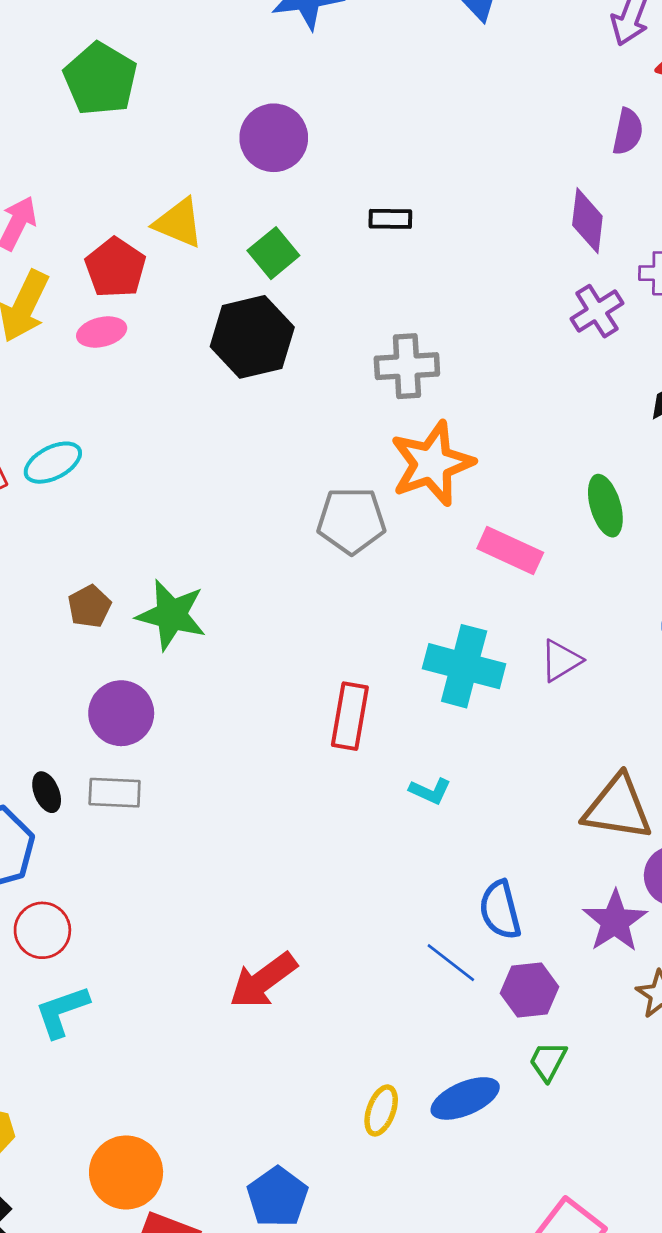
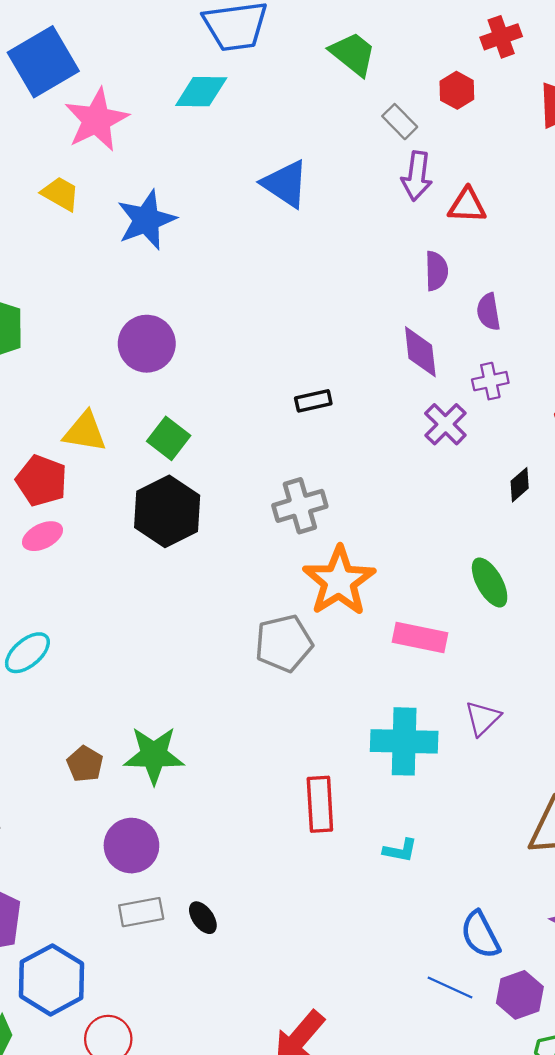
black rectangle: (390, 219) -> (313, 401), moved
black ellipse: (47, 792) -> (203, 918), moved

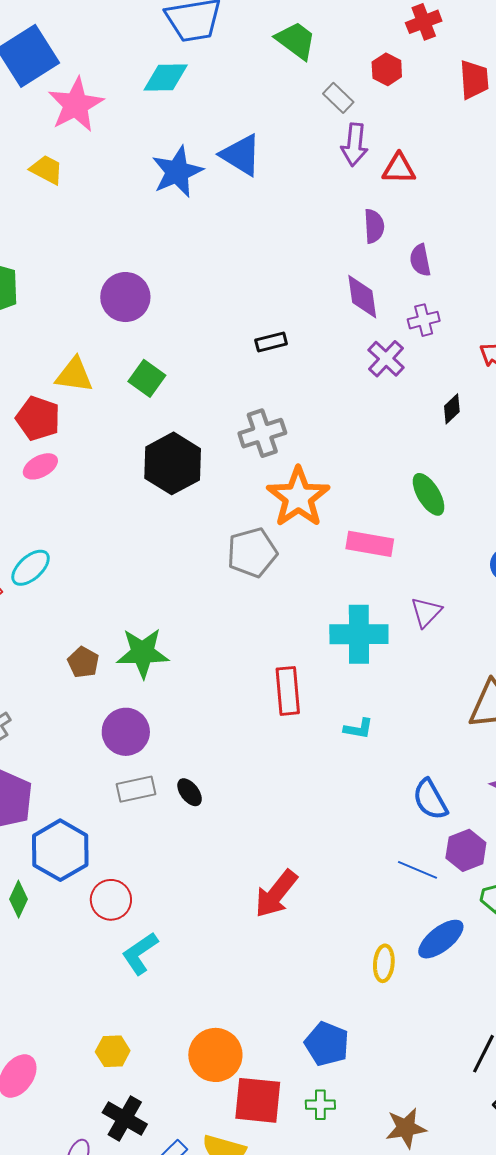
blue star: (146, 220) -> (177, 172), moved
black hexagon: (167, 511) -> (173, 463), moved
blue line: (450, 987) -> (417, 870), moved

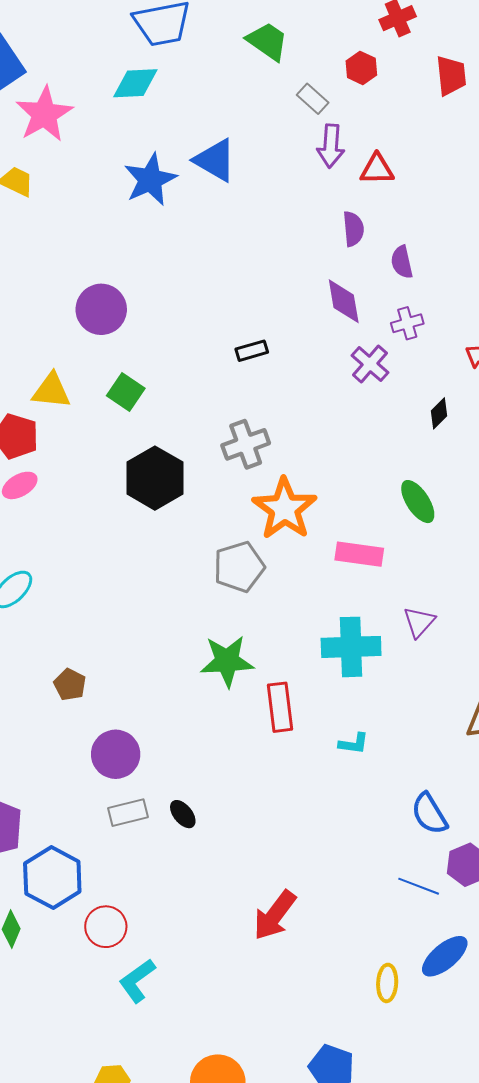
green star: (143, 653) -> (227, 661), moved

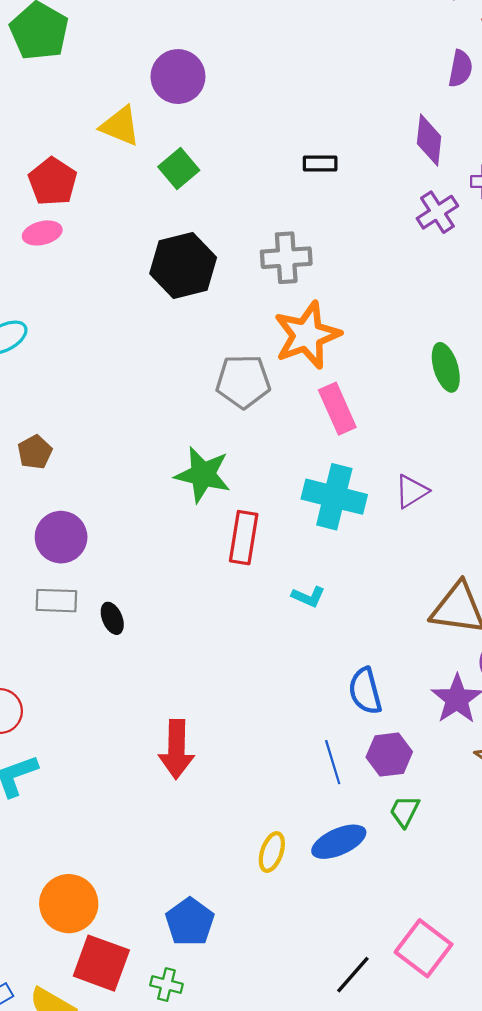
yellow triangle: (51, 391) -> (120, 126), moved
pink rectangle: (359, 554) -> (337, 409), moved, turned 42
blue line: (419, 886) -> (333, 762), turned 36
red arrow: (275, 915) -> (176, 749), turned -52

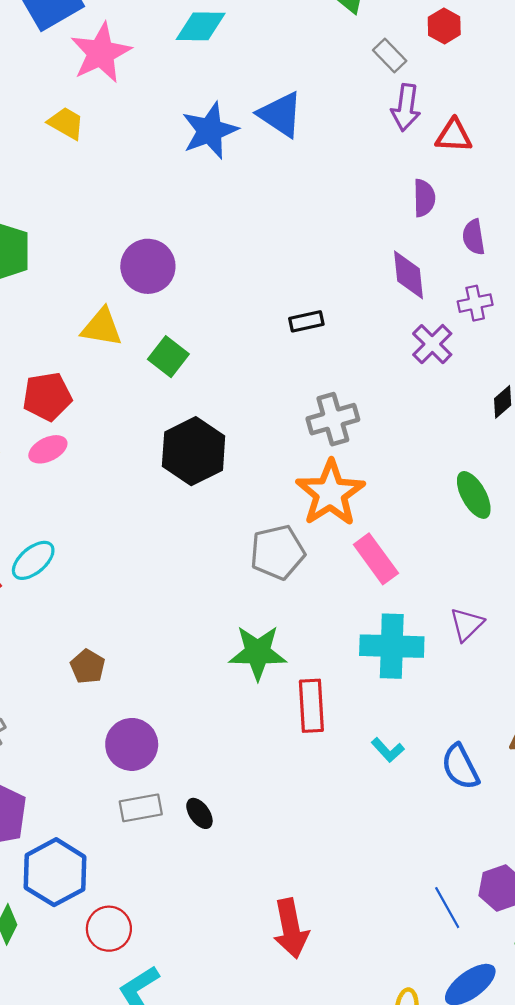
red pentagon: (53, 182) -> (47, 396), turned -30
gray cross: (286, 258) -> (333, 419), moved
cyan L-shape: (308, 597) -> (388, 750), turned 36
blue semicircle: (365, 691) -> (460, 767), moved

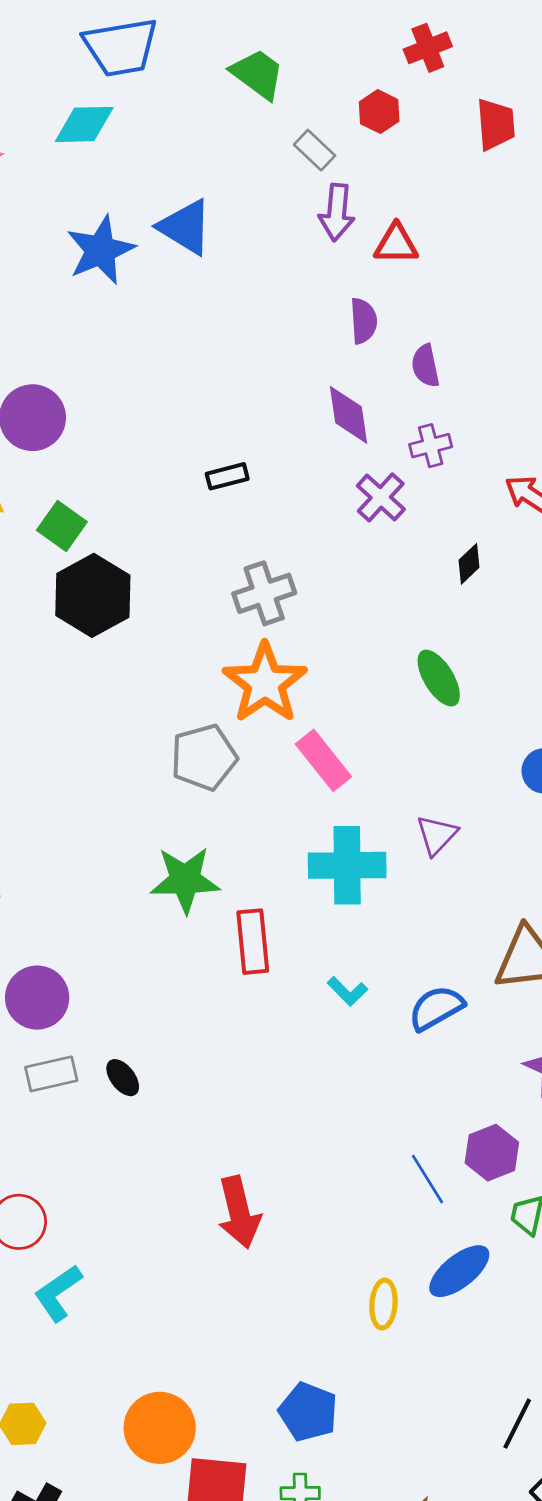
black hexagon: (194, 451) -> (93, 595), moved
blue semicircle: (460, 767) -> (436, 1008), turned 90

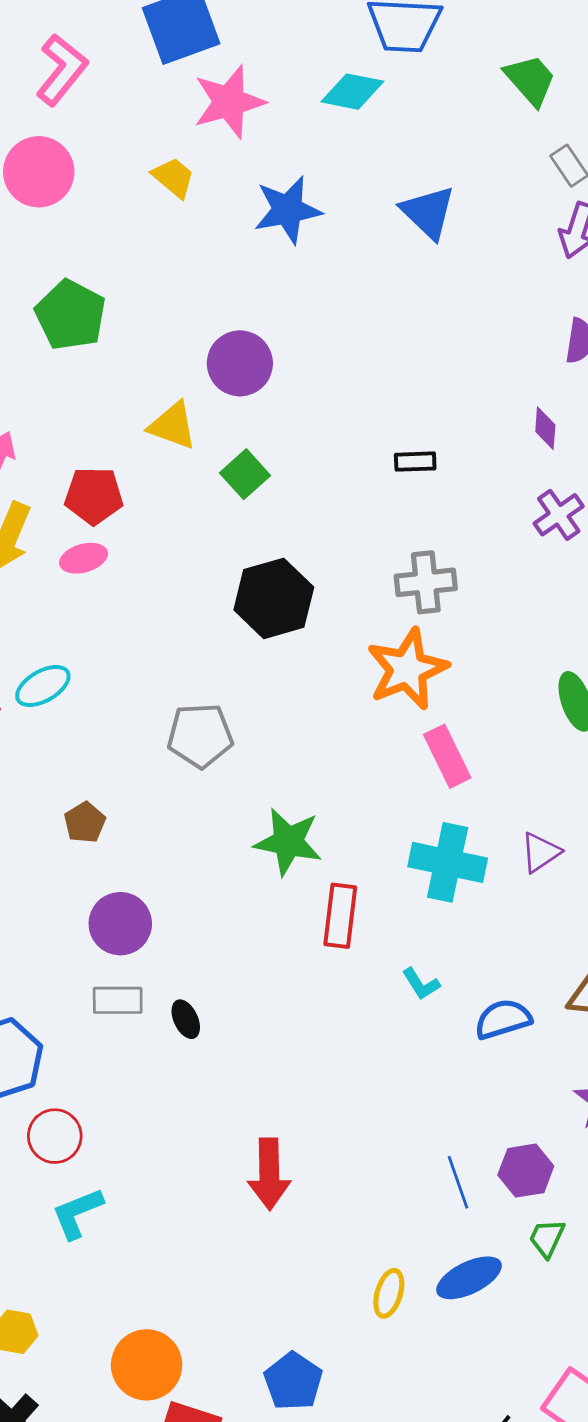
blue star: (101, 250) -> (288, 210), moved
purple diamond: (349, 415) -> (545, 428), size x0.7
black hexagon: (93, 595) -> (274, 598), moved
gray pentagon: (204, 757) -> (200, 736), moved

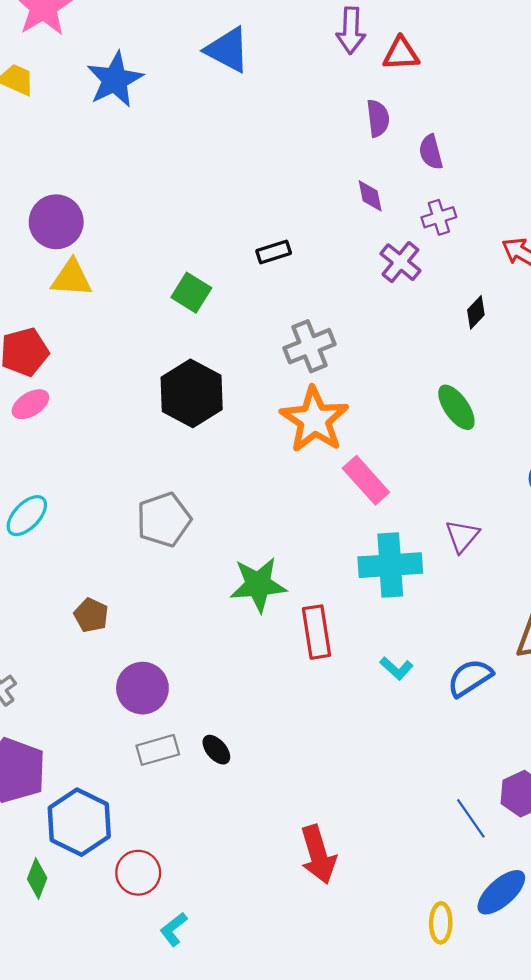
purple circle: (240, 363) -> (56, 222), moved
green square: (245, 474) -> (191, 293), moved
cyan L-shape: (77, 1213) -> (174, 929), size x0.7

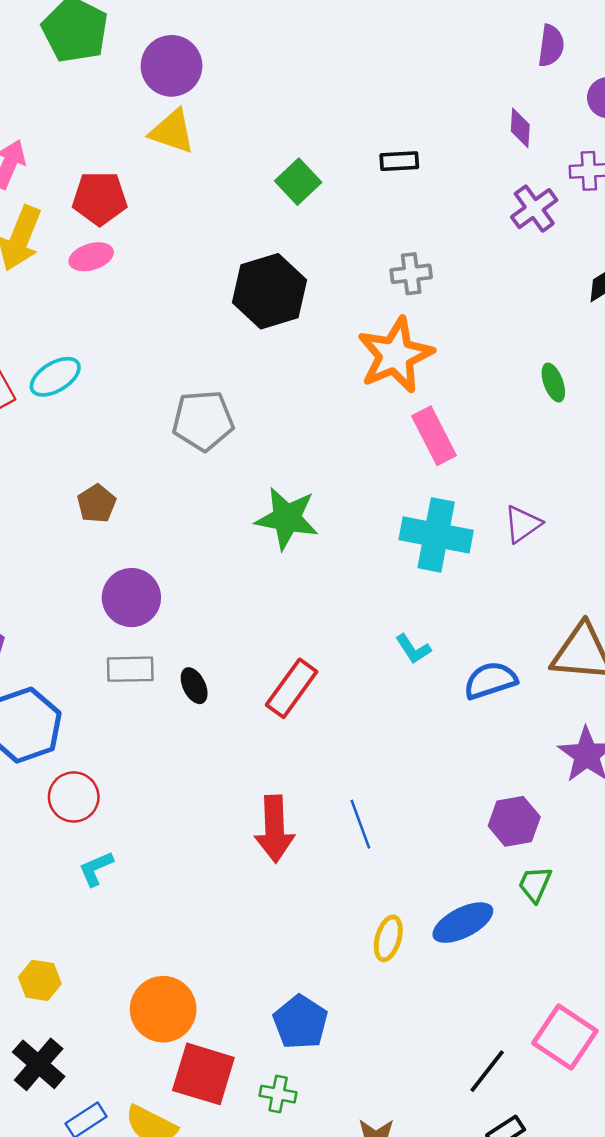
gray cross: (309, 346) -> (411, 274), size x0.7
green ellipse: (456, 407) -> (553, 382), size x0.7
red rectangle: (317, 632) -> (292, 688), moved, turned 30
blue line: (471, 818) -> (360, 824), moved

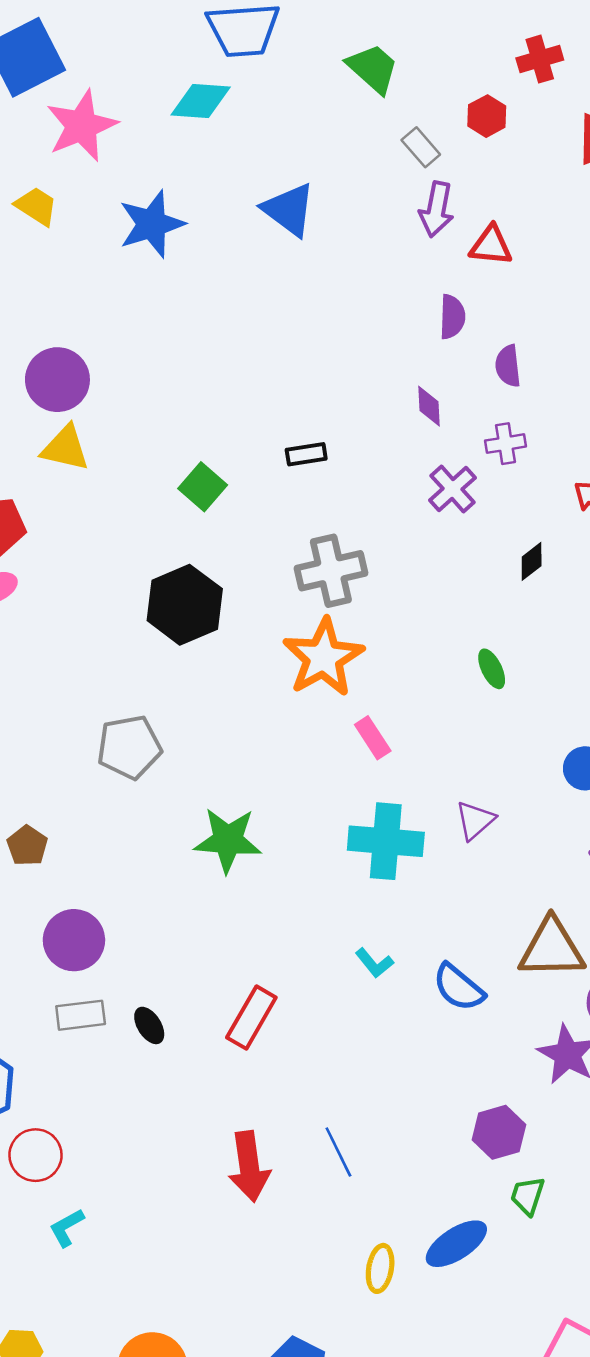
gray cross: (411, 274) -> (331, 571), size x1.6
pink rectangle: (434, 436) -> (373, 738), size x0.7
blue semicircle: (490, 680) -> (459, 987), turned -116

